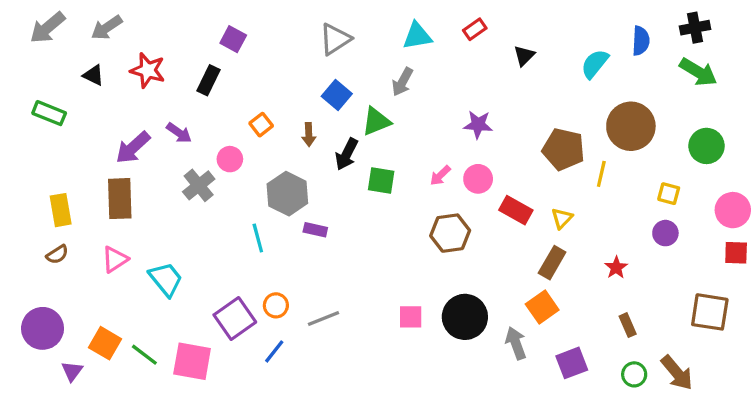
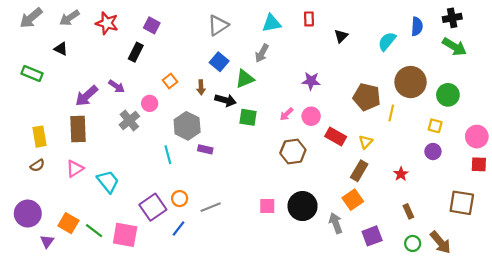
red rectangle: (475, 29) -> (309, 19), turned -56
red star: (148, 70) -> (107, 23), moved
green circle: (707, 146) -> (448, 95), moved
black arrow: (347, 154) -> (226, 100), turned -102

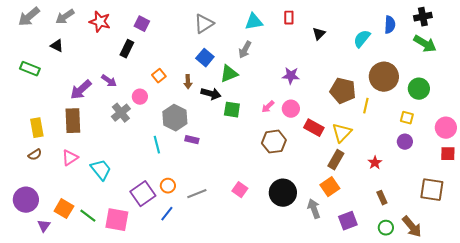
yellow triangle: (366, 142) -> (342, 133), size x1.5
pink square: (267, 206) -> (240, 190), moved, turned 35

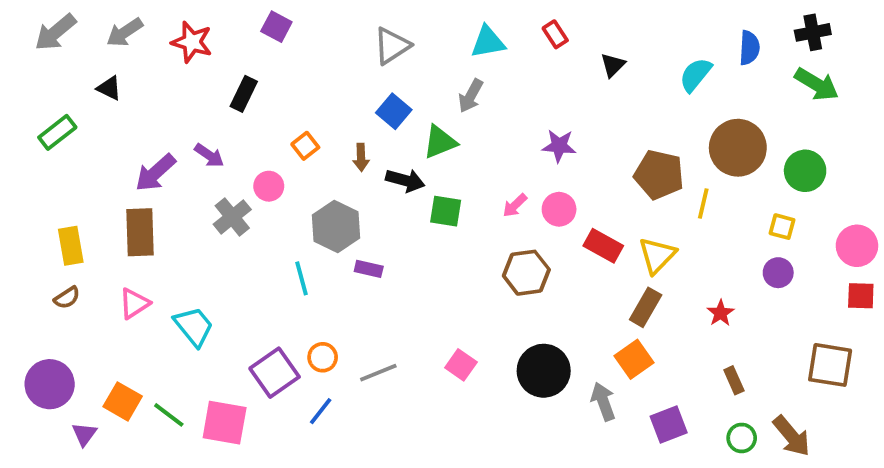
red rectangle: (289, 18) -> (555, 34), turned -32
purple square: (142, 24) -> (276, 27), moved
green rectangle: (30, 69) -> (57, 132), turned -60

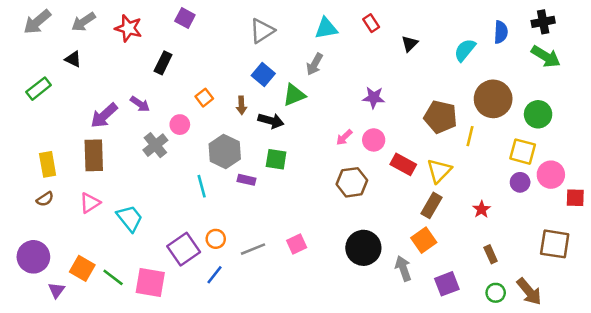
green square: (446, 211) -> (276, 159), moved
yellow square: (782, 227) -> (523, 152), size x1.5
pink circle: (857, 246) -> (551, 175), moved
pink square: (461, 365) -> (297, 244), moved, turned 30

